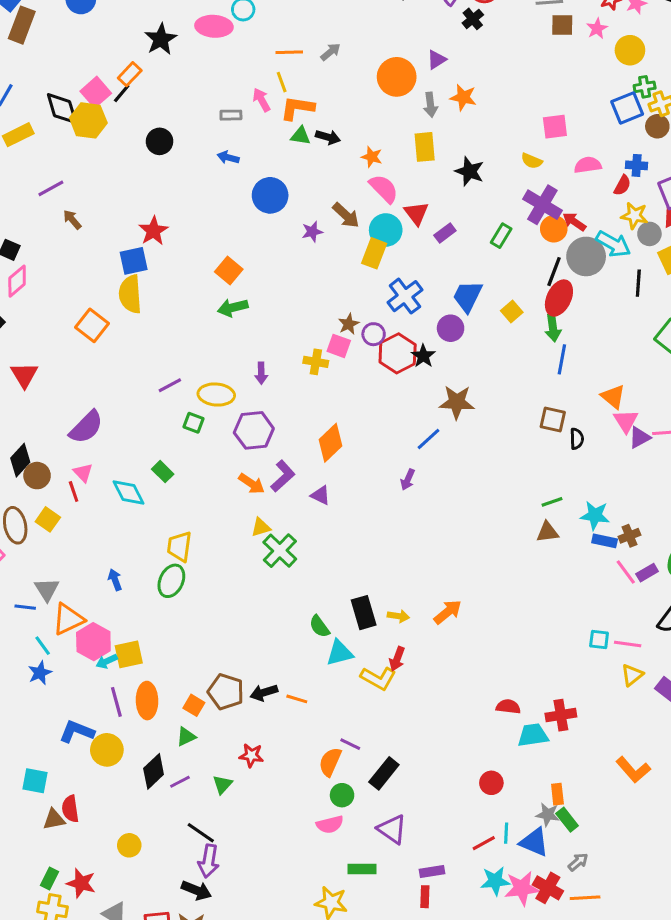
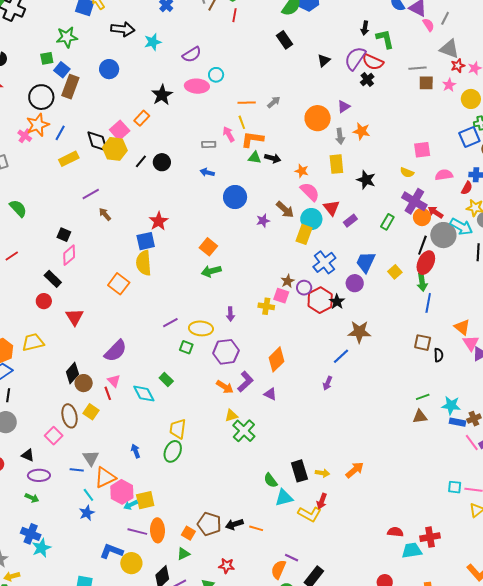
black line: (122, 93) -> (141, 161), moved
purple line: (116, 702) -> (137, 532), turned -60

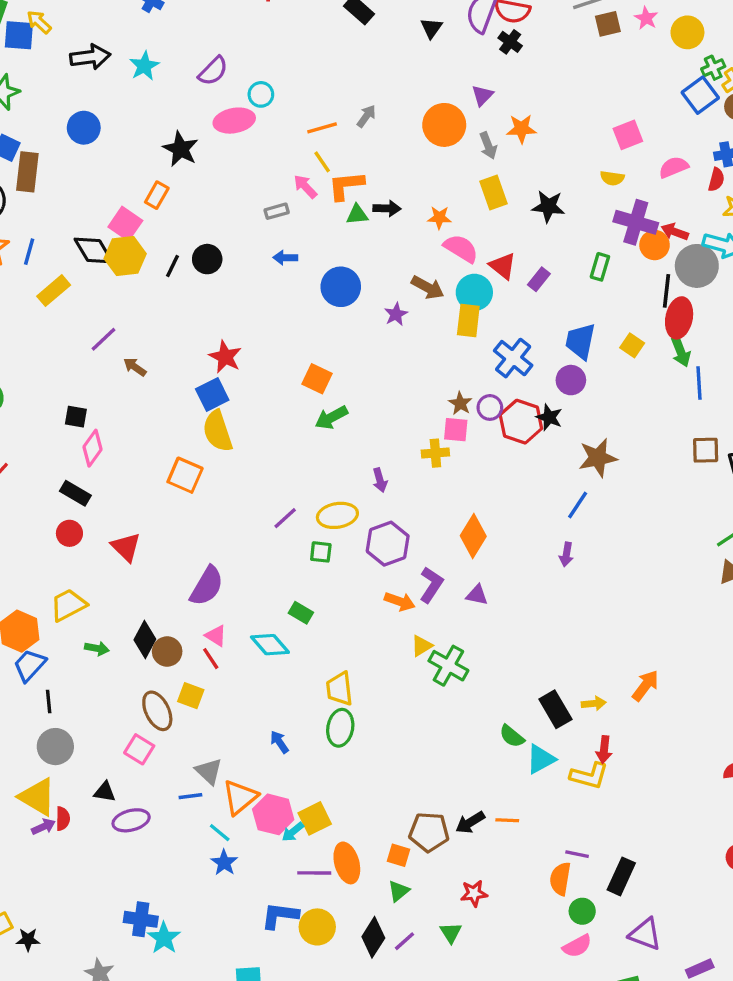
green arrow: (32, 498) -> (97, 648), moved

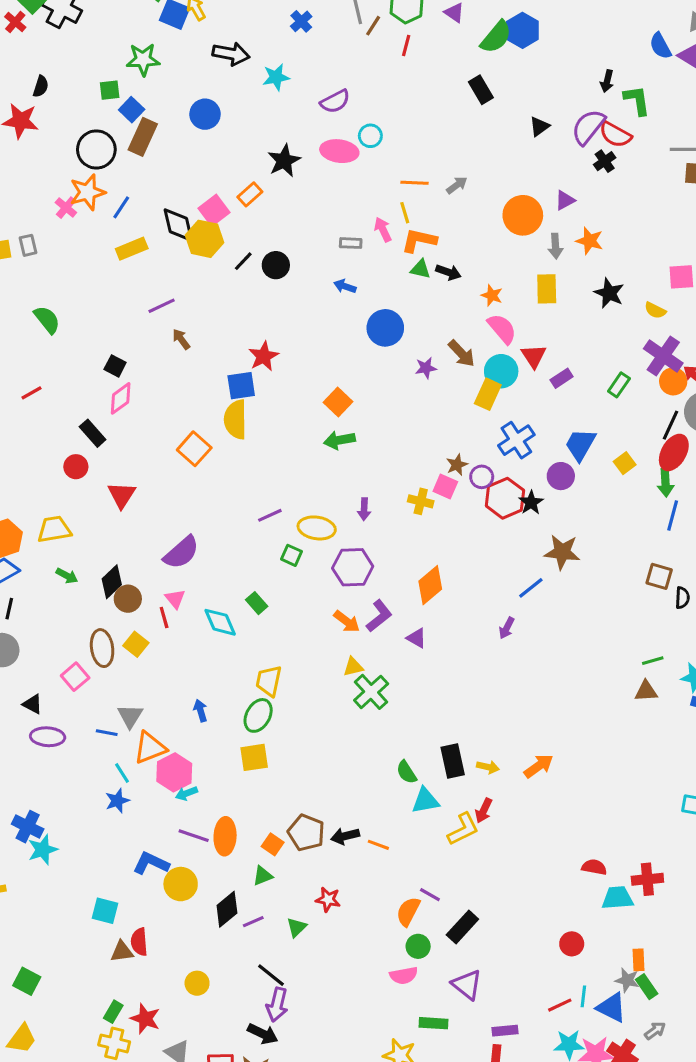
black star: (548, 206) -> (609, 293), moved
yellow L-shape: (589, 776) -> (463, 829), turned -60
yellow square: (315, 818) -> (254, 757), moved

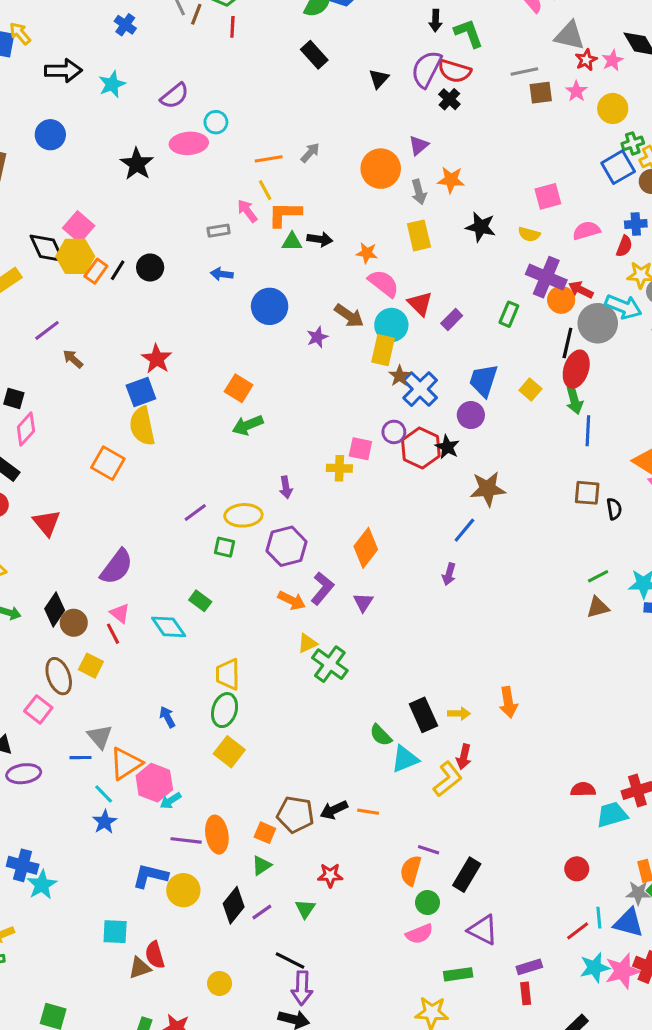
orange rectangle: (250, 194) -> (96, 271), moved
brown star: (457, 465) -> (400, 376), moved
purple triangle: (417, 638) -> (363, 602), turned 45
yellow square: (254, 757) -> (229, 752), turned -32
orange arrow: (539, 766) -> (508, 702), turned 128

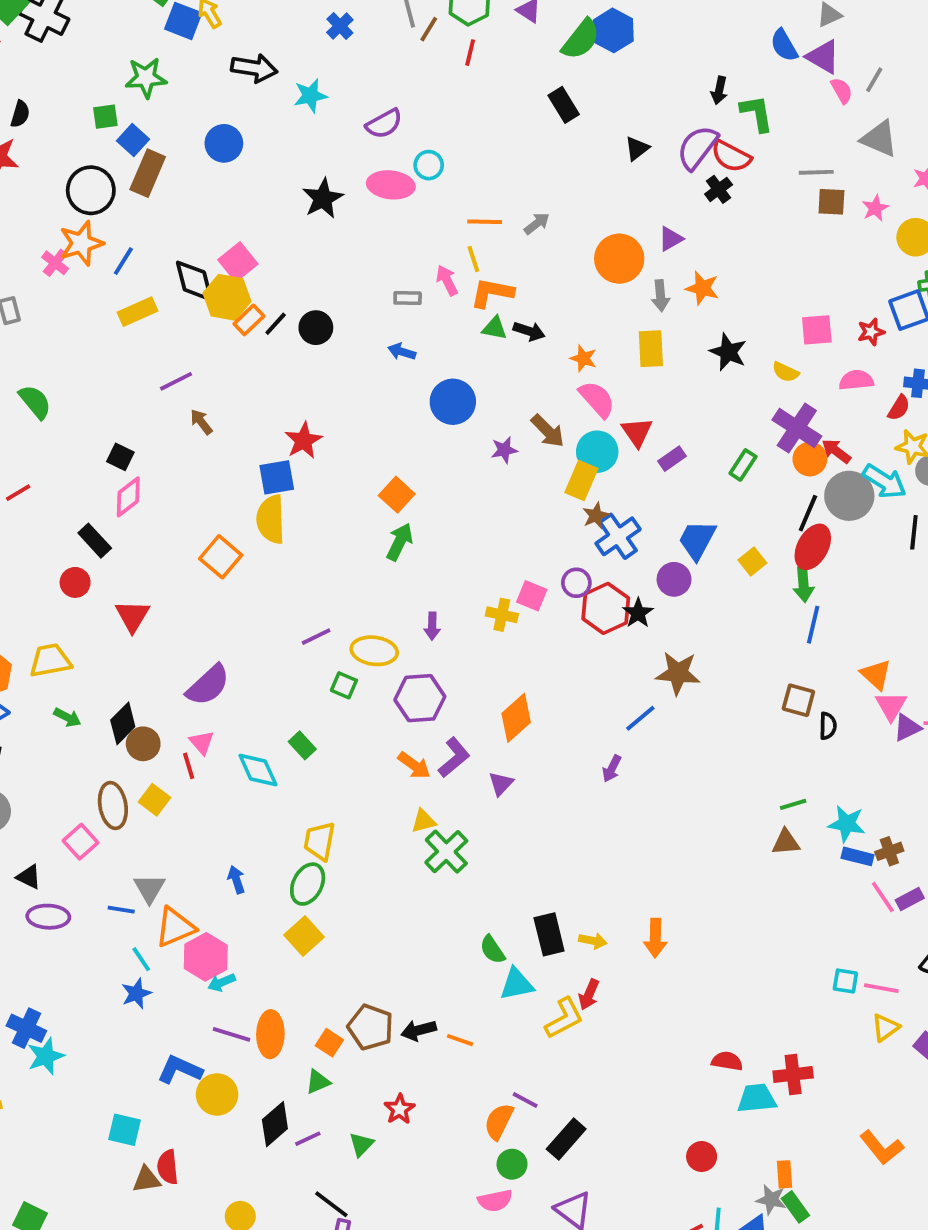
red star: (586, 60) -> (871, 332), moved
green arrow: (248, 425) -> (400, 542), turned 128
red star: (330, 875) -> (399, 1109), turned 30

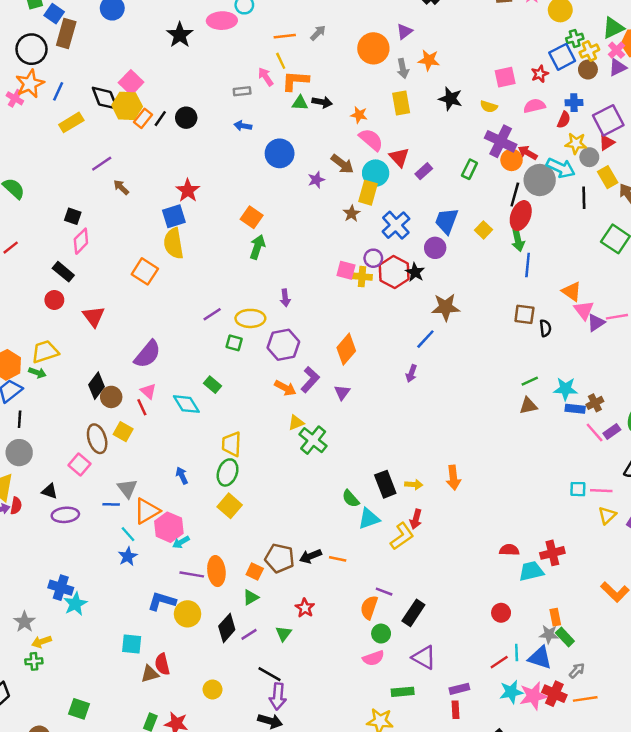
brown star: (596, 516) -> (352, 214), moved
yellow cross: (502, 615) -> (362, 277), moved
green arrow: (67, 717) -> (37, 373), moved

